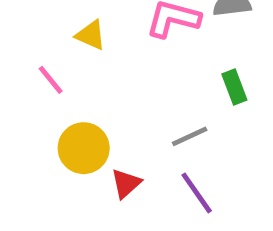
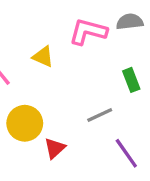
yellow triangle: (91, 35) -> (43, 57), moved
purple line: (197, 193) -> (126, 153), moved

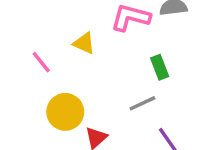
green rectangle: (131, 80) -> (160, 67), moved

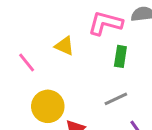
green rectangle: (160, 67) -> (120, 56), moved, turned 30

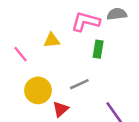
yellow triangle: (64, 46) -> (52, 40), turned -30
gray line: (116, 99) -> (79, 84), moved

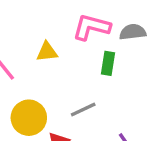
gray semicircle: (117, 14) -> (133, 32), moved

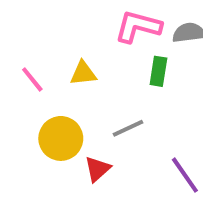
yellow triangle: (47, 52) -> (83, 73), moved

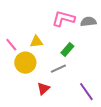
green rectangle: (158, 71) -> (67, 50), moved, turned 32
yellow circle: (61, 138) -> (25, 63), moved

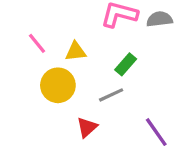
pink line: (11, 45) -> (37, 43), moved

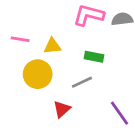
pink line: (37, 43) -> (20, 39), turned -42
green rectangle: (126, 64) -> (94, 57), turned 60

